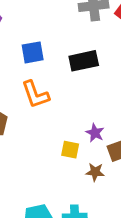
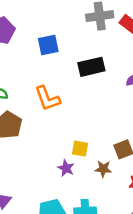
blue square: (33, 52) -> (48, 45), moved
purple star: (95, 133) -> (66, 168), moved

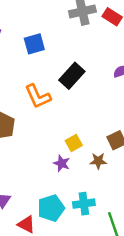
black rectangle: (91, 67) -> (72, 76), moved, turned -30
yellow square: (80, 149) -> (74, 143), turned -35

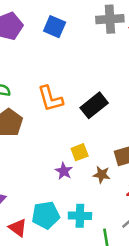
blue square: (34, 44) -> (55, 27), moved, turned 30
black rectangle: (72, 76) -> (94, 105), moved

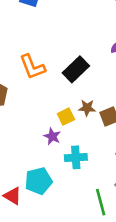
brown star: (102, 175) -> (87, 108), moved
cyan cross: (80, 216) -> (76, 157), moved

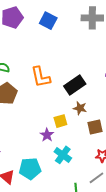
brown star: (87, 108) -> (80, 108), moved
cyan cross: (76, 157) -> (63, 155), turned 30

